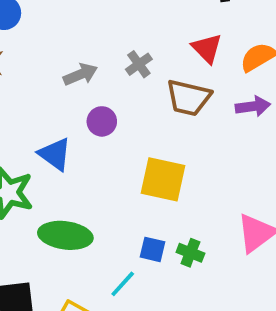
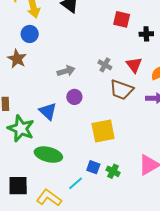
gray cross: (139, 64) -> (105, 65), moved, turned -32
yellow square: (163, 179) -> (103, 131), turned -30

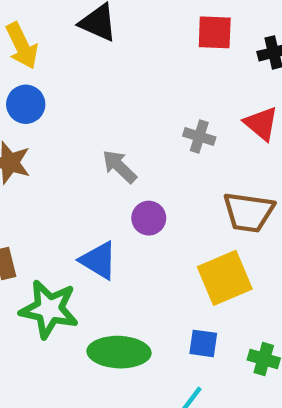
gray arrow: (66, 71) -> (119, 167), turned -108
brown trapezoid: (121, 90) -> (249, 212), moved
blue square: (93, 167) -> (203, 343), moved

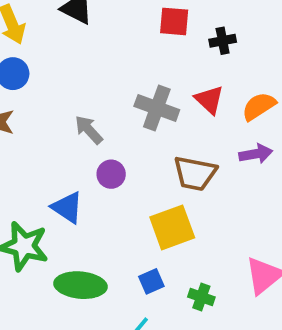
gray cross: (199, 137) -> (157, 108), size x1.6
blue square: (203, 343) -> (151, 281), turned -35

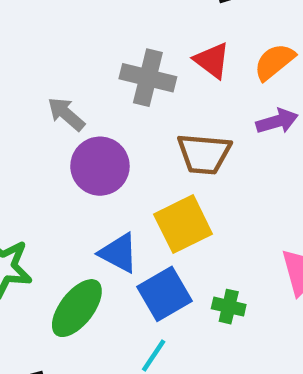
purple circle: (111, 174) -> (100, 166), size x1.6
blue triangle: (67, 207) -> (119, 253), moved
blue square: (151, 281) -> (164, 294), size x1.6
green ellipse: (80, 285) -> (77, 308), turned -51

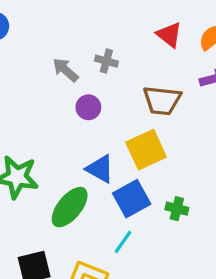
gray cross: (148, 78) -> (106, 61), moved, size x0.6
purple circle: (100, 166) -> (88, 107), size x0.6

